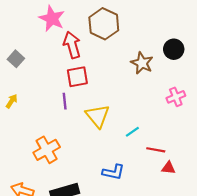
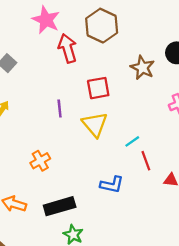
red square: (77, 77) -> (98, 88), moved
orange cross: (47, 150) -> (40, 161), size x0.7
red line: (156, 150) -> (146, 161), moved, turned 60

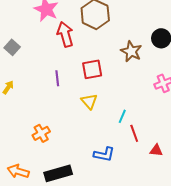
purple line: (60, 108) -> (57, 78), moved
yellow triangle: (95, 124) -> (89, 101), size x0.7
cyan line: (132, 141) -> (122, 116), turned -32

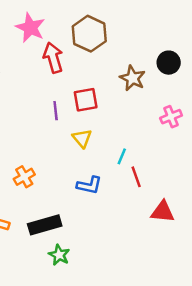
purple line: (57, 78) -> (56, 111), moved
red triangle: (156, 150) -> (163, 212), moved, size x1.5
blue L-shape: (104, 154) -> (89, 185), moved

